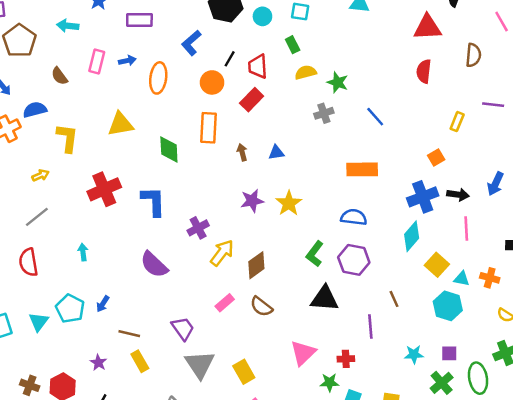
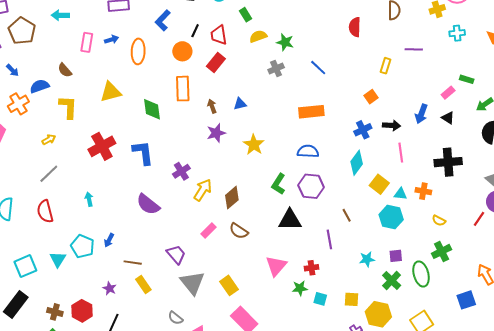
brown semicircle: (59, 76) -> (65, 70), moved
blue cross: (423, 197) -> (363, 130), size x0.7
purple star: (252, 201) -> (216, 133), moved

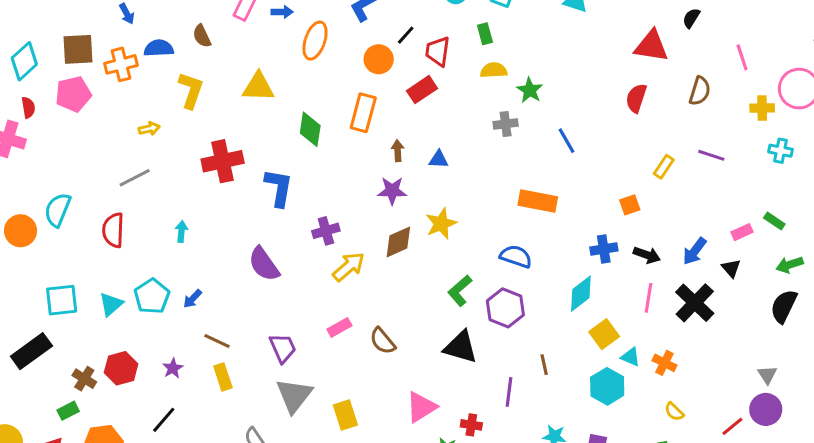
black cross: (448, 162) -> (695, 303), moved, turned 32
brown diamond: (232, 198) -> (398, 242), moved
red hexagon: (82, 311) -> (121, 368), moved

